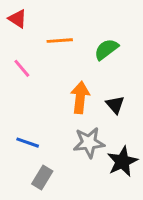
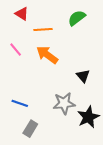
red triangle: (17, 19) -> (22, 14), moved
green semicircle: (106, 49) -> (77, 18), moved
orange arrow: (80, 97) -> (47, 55), moved, turned -60

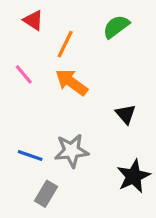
orange line: (43, 30) -> (65, 44), turned -60
gray star: (64, 103) -> (72, 151), moved

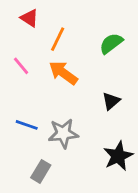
green semicircle: (116, 27) -> (111, 43), moved
black triangle: (126, 114) -> (111, 101), turned 30
blue line: (30, 156) -> (27, 125), moved

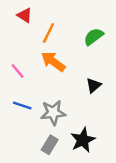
pink line: (21, 66) -> (18, 71), moved
black star: (118, 156) -> (83, 140), moved
gray rectangle: (41, 171) -> (50, 145), moved

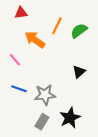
red triangle: (25, 15) -> (21, 13), turned -40
orange line: (48, 33) -> (57, 26), moved
orange arrow: (53, 62) -> (35, 40), moved

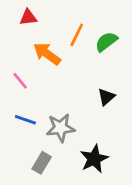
gray rectangle: (42, 122) -> (42, 163), moved

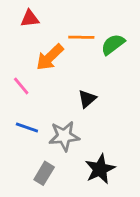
orange line: (77, 35) -> (81, 37), turned 65
orange arrow: (47, 54) -> (50, 57), turned -80
black triangle: (106, 97) -> (87, 99), moved

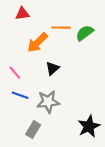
pink line: (21, 86) -> (15, 73), moved
black triangle: (87, 99) -> (52, 68), moved
black star: (100, 169) -> (89, 126), moved

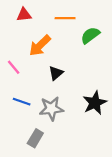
orange line: (61, 28) -> (65, 18), moved
pink line: (15, 73) -> (14, 67), moved
black star: (89, 126) -> (95, 103), moved

